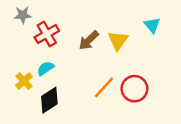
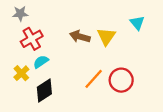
red cross: (47, 34) -> (32, 39), moved
brown arrow: (89, 40) -> (80, 37), turned 60

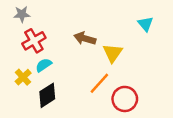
yellow triangle: (106, 37) -> (113, 53), moved
red circle: (121, 80) -> (125, 99), moved

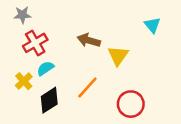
orange line: (99, 83) -> (87, 87), moved

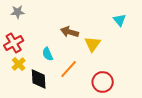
red cross: (35, 43) -> (14, 43), moved
cyan semicircle: (45, 68) -> (48, 54), moved, turned -80
black diamond: (49, 100) -> (39, 79), turned -60

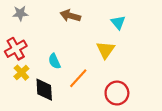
cyan triangle: (120, 20) -> (118, 23), moved
brown arrow: (70, 32) -> (70, 16), moved

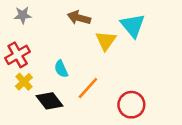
cyan triangle: (118, 23) -> (133, 25), size x1.5
yellow triangle: (106, 50) -> (106, 41), moved
black diamond: (44, 90) -> (50, 101), turned -35

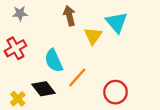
brown arrow: (79, 18) -> (69, 16), turned 60
cyan semicircle: (61, 69) -> (54, 61), size x1.5
yellow cross: (24, 82) -> (18, 99), moved

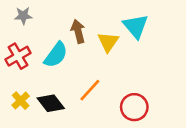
brown arrow: (69, 16) -> (78, 31), moved
cyan semicircle: (54, 61) -> (56, 55), moved, turned -120
yellow cross: (18, 99) -> (21, 101), moved

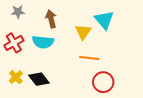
brown arrow: (78, 31) -> (51, 19), moved
cyan semicircle: (56, 55) -> (43, 42), turned 60
orange line: (90, 90) -> (89, 58), moved, turned 54

